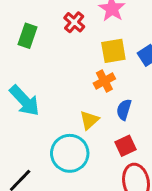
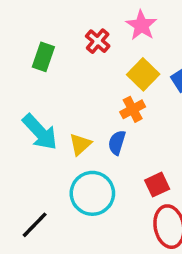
yellow square: (113, 51) -> (143, 74), turned -36
blue semicircle: (124, 110) -> (117, 143), moved
yellow triangle: (89, 120) -> (80, 144), moved

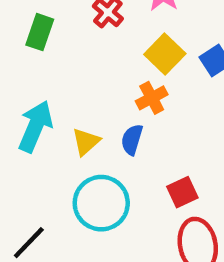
cyan arrow: (40, 132) -> (35, 126), turned -114

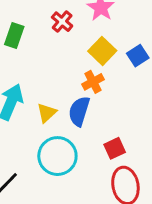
blue semicircle: (132, 140) -> (79, 111), size x1.4

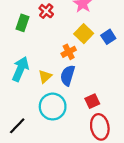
red cross: (62, 22) -> (46, 11), moved
orange cross: (93, 82) -> (69, 52), moved

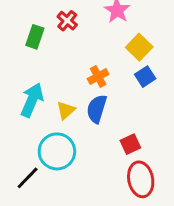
yellow square: (84, 34) -> (139, 47), moved
blue square: (108, 37) -> (145, 77), moved
cyan circle: (53, 107) -> (57, 151), moved

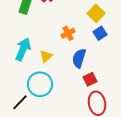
blue semicircle: (97, 109) -> (79, 58), moved

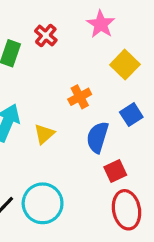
blue square: (100, 33) -> (131, 115), moved
cyan circle: (40, 84) -> (43, 203), moved

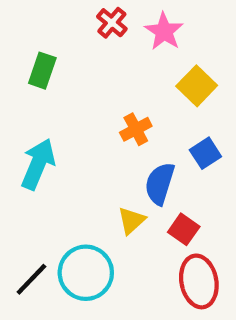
red cross: (46, 36) -> (112, 23), moved
yellow triangle: (44, 134) -> (131, 221), moved
red square: (115, 171) -> (184, 229), turned -30

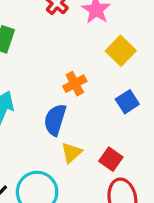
blue semicircle: (160, 184) -> (55, 120), moved

